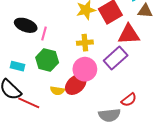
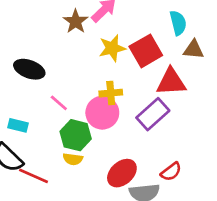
pink line: (44, 33) -> (59, 103), moved, turned -64
green hexagon: (47, 60) -> (76, 135), moved
pink circle: (85, 69) -> (102, 113), moved
red ellipse: (76, 84) -> (122, 173), moved

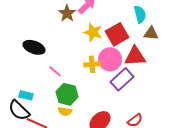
yellow star: (112, 48) -> (93, 32), turned 30
pink circle: (102, 113) -> (110, 59), moved
cyan rectangle: (18, 125) -> (26, 95), moved

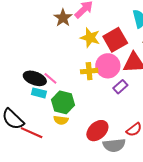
black ellipse: (34, 47) -> (35, 78), moved
purple rectangle: (122, 79) -> (120, 87), size x0.6
cyan rectangle: (26, 95) -> (39, 93), moved

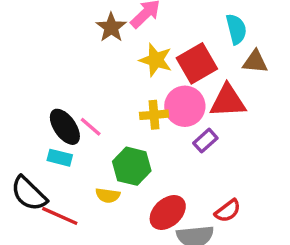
black ellipse: (35, 78) -> (65, 127), turned 35
cyan rectangle: (39, 93) -> (60, 158), moved
green hexagon: (63, 102) -> (132, 166), moved

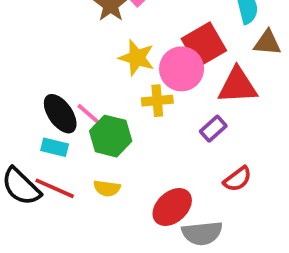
yellow star: (156, 60) -> (137, 58), moved
pink circle: (185, 106) -> (182, 69), moved
green hexagon: (132, 166) -> (111, 136), moved
red semicircle: (228, 211) -> (238, 179), moved
red line: (60, 216) -> (55, 188), moved

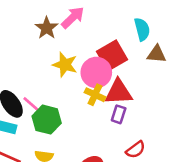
red triangle: (238, 86) -> (119, 92), moved
yellow cross: (157, 101) -> (95, 95), moved, turned 30
purple rectangle: (213, 129) -> (119, 114), turned -30

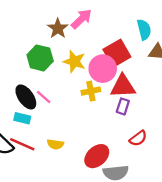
yellow cross: (95, 95) -> (91, 91), moved, turned -36
green hexagon: (47, 120) -> (40, 58), moved

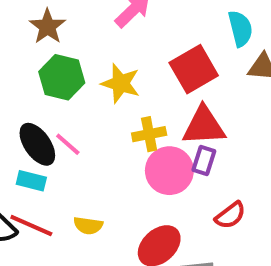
brown star: (58, 28) -> (48, 27), moved
pink circle: (103, 69) -> (169, 171), moved

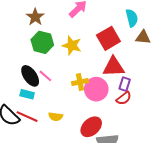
yellow cross: (149, 134) -> (80, 82), moved
purple rectangle: (204, 161) -> (125, 84), moved
red semicircle: (230, 215) -> (124, 98), moved

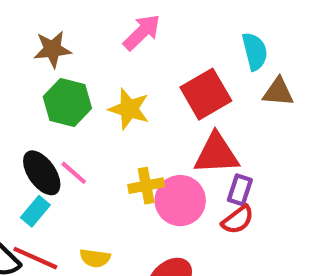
brown star: (35, 17) -> (52, 49), turned 30
cyan rectangle: (27, 94) -> (35, 211), turned -64

